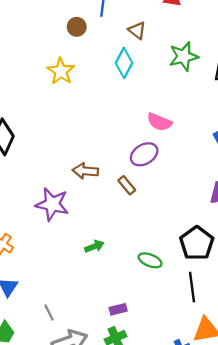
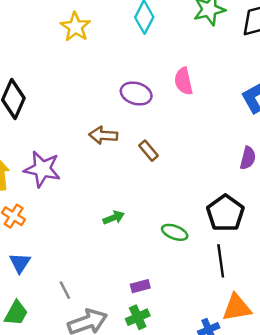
pink semicircle: (159, 122) -> (184, 81), turned 55
purple ellipse: (144, 154) -> (136, 94), moved, turned 48
purple star: (52, 204) -> (42, 169), moved

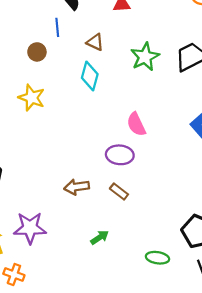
purple ellipse: (136, 94) -> (120, 155), moved
green arrow: (114, 218) -> (100, 237), moved

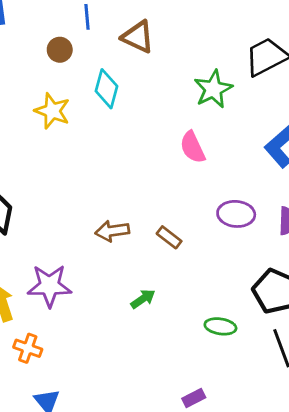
brown triangle: (95, 42) -> (138, 37), size x1.4
green star: (145, 57) -> (213, 89), moved
cyan diamond: (90, 76) -> (107, 89), moved
purple ellipse: (120, 155) -> (236, 214), moved

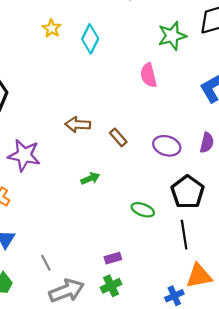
cyan diamond: (107, 89) -> (90, 39), moved
yellow star: (52, 111) -> (52, 28), size x0.7
purple ellipse: (236, 214) -> (167, 146), moved

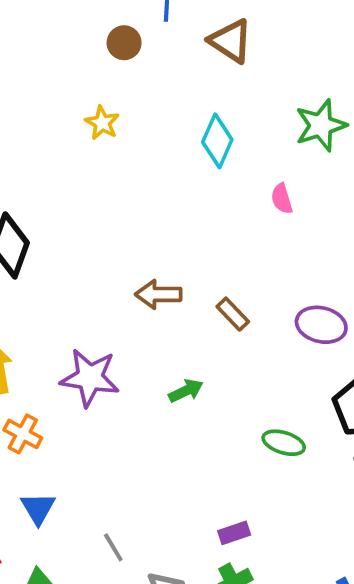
cyan diamond: (90, 39) -> (217, 141), moved
pink semicircle: (149, 75) -> (282, 199), size x0.7
purple star: (24, 155) -> (90, 378), moved

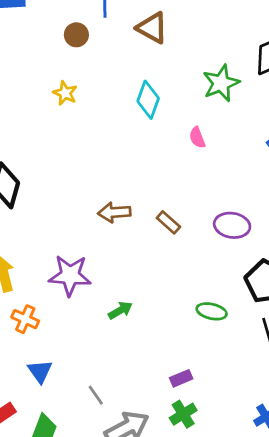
green arrow: (186, 391) -> (120, 310), moved

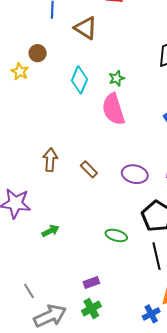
brown circle: (76, 35) -> (38, 53), moved
green star: (221, 83) -> (117, 78), moved, size x0.6
pink semicircle: (197, 138) -> (113, 109), size x2.0
brown arrow: (114, 212) -> (50, 160), turned 95

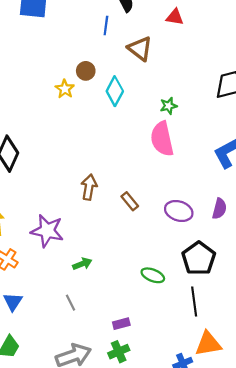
cyan diamond: (80, 80) -> (115, 91), moved
gray line: (29, 291) -> (71, 303), moved

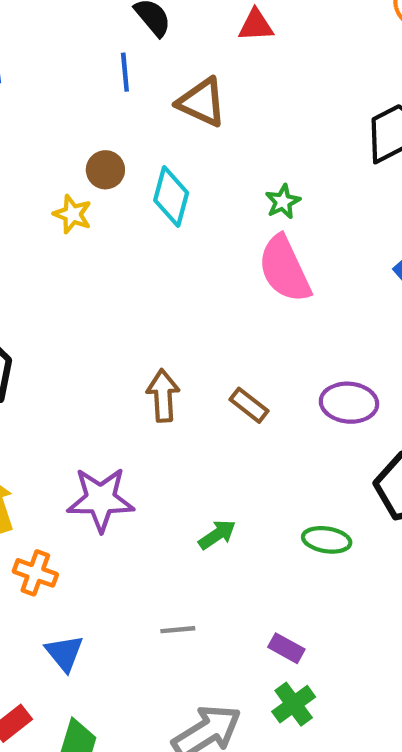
green arrow: (82, 264) -> (217, 535), moved
gray line: (71, 303) -> (178, 630), turned -56
purple rectangle: (121, 324) -> (286, 648), turned 56

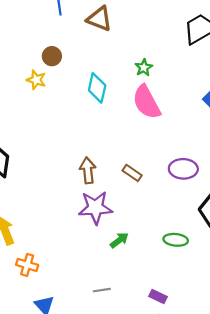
cyan diamond: (171, 197) -> (97, 88), moved
purple star: (101, 499) -> (95, 208), moved

